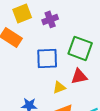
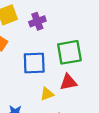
green square: (80, 48) -> (69, 52), turned -30

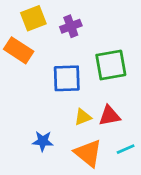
red triangle: (68, 82) -> (109, 116), moved

